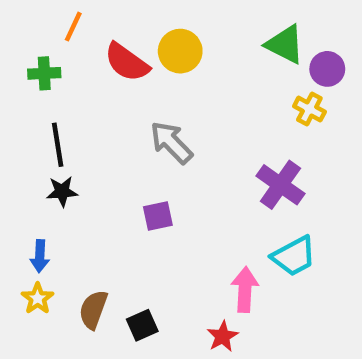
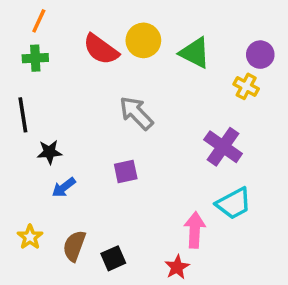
orange line: (73, 27) -> (39, 21), moved
green triangle: (285, 44) -> (195, 53), moved
black line: (58, 145) -> (23, 115), moved
blue arrow: (40, 256) -> (64, 187), moved, turned 50

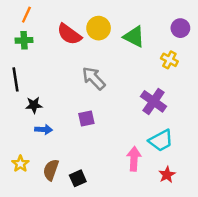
purple circle: (260, 55) -> (180, 28), moved
blue arrow: (64, 187) -> (44, 129), turned -140
red star: (177, 267) -> (167, 175), moved

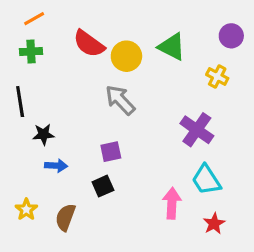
orange line: (26, 15) -> (34, 19), turned 35
yellow circle: (99, 28) -> (126, 56), moved
cyan trapezoid: (161, 140) -> (206, 180), turned 85
black square: (78, 178) -> (103, 186), moved

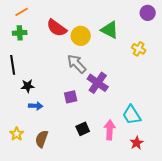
purple circle: (231, 36) -> (148, 13), moved
purple cross: (197, 130) -> (98, 83), moved
black square: (103, 186) -> (83, 129), moved

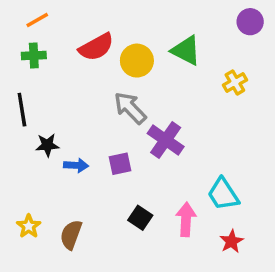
red semicircle: (57, 28) -> (96, 47), turned -65
yellow cross: (139, 49) -> (235, 83), turned 32
blue arrow: (36, 106) -> (76, 165), moved
black square: (83, 129) -> (140, 218), turned -32

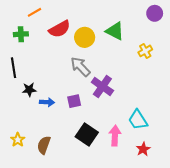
orange line: (37, 20) -> (34, 12), moved
black square: (140, 218) -> (87, 135), size x1.5

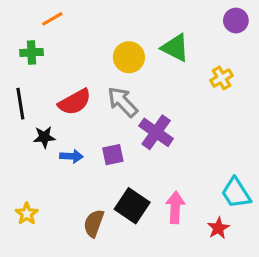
red semicircle: (60, 29) -> (75, 102), moved
cyan trapezoid: (138, 120) -> (236, 193), moved
brown semicircle: (44, 145) -> (94, 223), moved

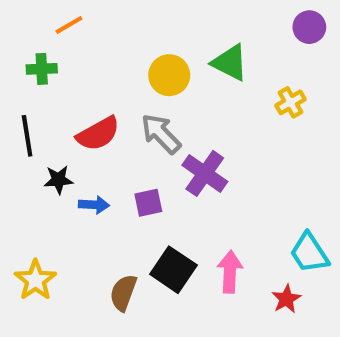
yellow star: (27, 214) -> (35, 280), size x1.4

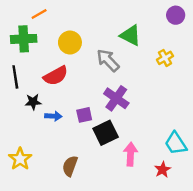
green cross: (42, 69) -> (24, 39), size x1.5
yellow circle: (169, 75) -> (70, 42), moved
gray arrow: (161, 134) -> (108, 60), moved
black square: (173, 270) -> (106, 133), moved, turned 30

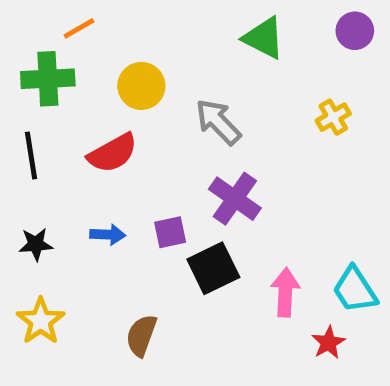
green triangle: (131, 35) -> (264, 38), moved
black star: (33, 102) -> (36, 244), moved
pink arrow: (131, 154) -> (285, 292), moved

